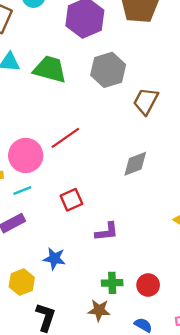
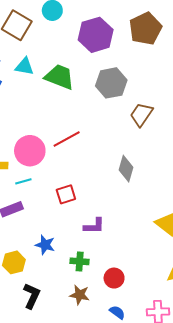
gray diamond: (135, 164) -> (126, 169), turned -60
green cross: (112, 283) -> (80, 261), moved
red circle: (148, 285) -> (114, 278), moved

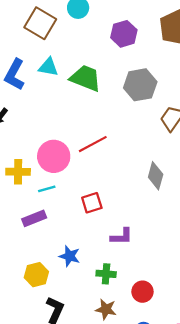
purple hexagon: (96, 35) -> (124, 34), size x0.7

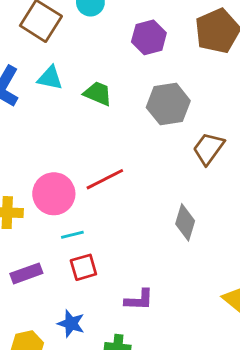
green trapezoid: (86, 78) -> (98, 94), size x0.7
cyan line: (47, 189) -> (72, 235), moved
red square: (92, 203) -> (83, 267), moved

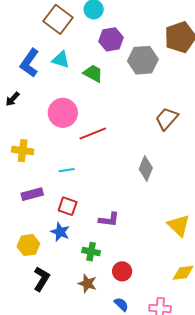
purple hexagon: (149, 37) -> (111, 39), moved
gray hexagon: (168, 104) -> (143, 60), moved
pink circle: (54, 194) -> (63, 113), moved
red square: (83, 267) -> (68, 206), moved, turned 30

